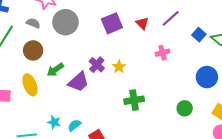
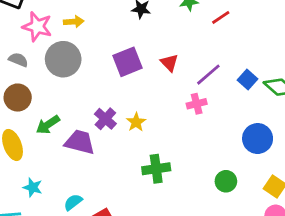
purple line: (171, 18) -> (208, 75), moved
purple trapezoid: (79, 82) -> (80, 142), turned -125
cyan star: (54, 122) -> (33, 187), moved

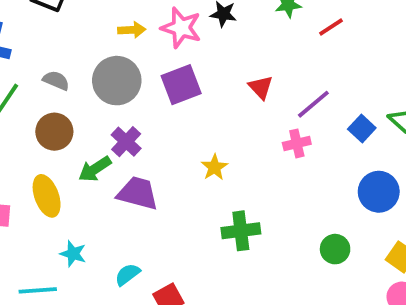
pink star: (37, 27) -> (181, 28), moved
purple square: (127, 62) -> (181, 85), moved
blue square: (247, 80) -> (362, 129), moved
purple cross: (105, 119) -> (126, 142), moved

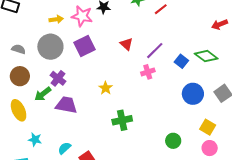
green circle: (335, 249) -> (173, 141), moved

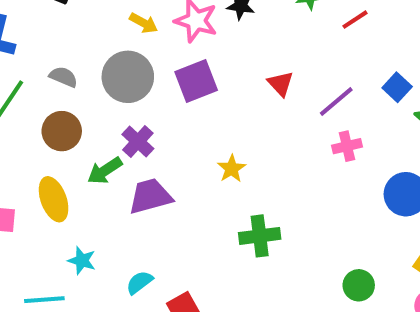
yellow arrow: (56, 19) -> (144, 23), turned 32
blue square: (181, 61) -> (397, 87), moved
pink cross: (148, 72) -> (347, 146), moved
purple trapezoid: (66, 105) -> (150, 196), turned -30

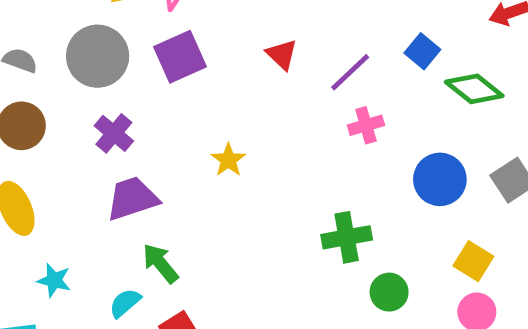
green arrow: (105, 171) -> (160, 263), moved, turned 87
green cross: (260, 236) -> (347, 237), moved

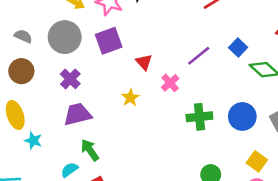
red triangle: (282, 54) -> (144, 62), moved
pink cross: (366, 125) -> (170, 83), moved, turned -30
green cross: (347, 237) -> (199, 117), moved
cyan star: (54, 280) -> (33, 141), moved

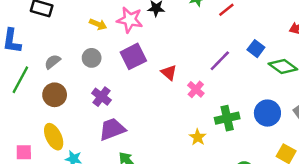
gray semicircle: (23, 36) -> (52, 62), turned -56
gray circle: (65, 37) -> (92, 58), size x0.6
yellow star: (130, 98) -> (198, 137), moved

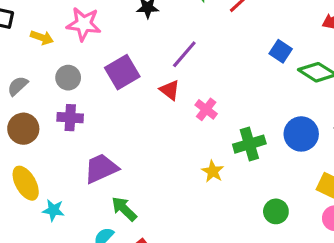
pink star: (130, 20) -> (84, 24), moved
yellow arrow: (98, 24) -> (42, 38), moved
purple line: (220, 61) -> (184, 54), moved
purple cross: (101, 97) -> (70, 118), moved, turned -30

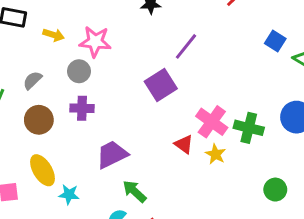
pink star: (84, 24) -> (95, 42), moved
purple square: (122, 72) -> (161, 85), moved
red triangle: (170, 90) -> (184, 144), moved
pink cross: (206, 109) -> (212, 122), moved, size x1.5
green cross: (249, 144) -> (249, 128), turned 32

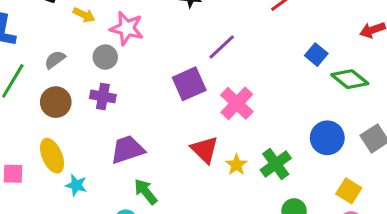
pink cross: (212, 122) -> (237, 103), moved
green cross: (249, 128) -> (276, 164), moved, turned 32
red triangle: (184, 144) -> (205, 150), size x1.4

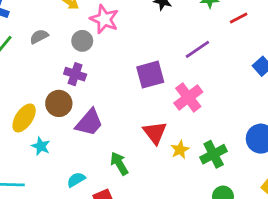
purple line: (222, 47) -> (197, 49), moved
brown circle: (56, 102) -> (59, 103), moved
purple trapezoid: (128, 150) -> (89, 123), turned 140
yellow ellipse: (52, 156) -> (24, 118), turned 48
green arrow: (146, 192) -> (119, 164), moved

